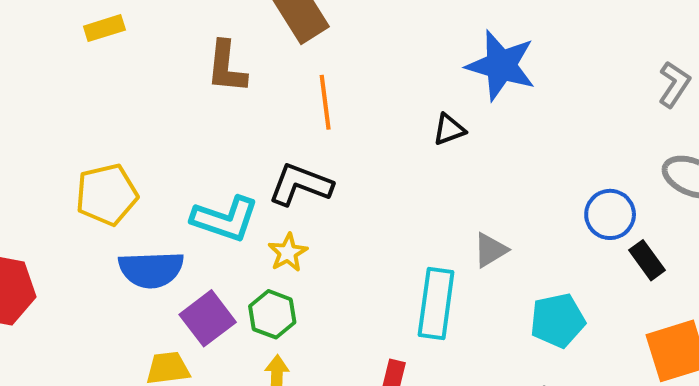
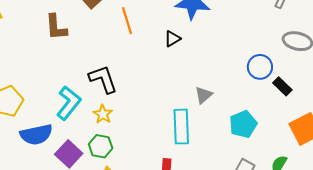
orange line: (325, 102) -> (127, 21), moved
black L-shape: (300, 185) -> (103, 79), turned 60
cyan L-shape: (225, 219) -> (69, 103), turned -60

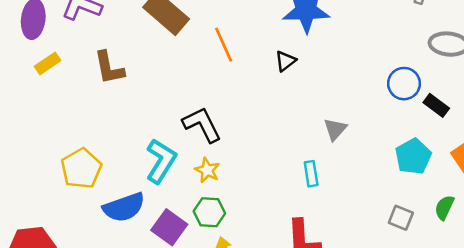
brown L-shape: (56, 27) -> (109, 68), moved
cyan pentagon: (243, 124) -> (413, 156), moved
cyan rectangle: (181, 127) -> (311, 174), size x0.6

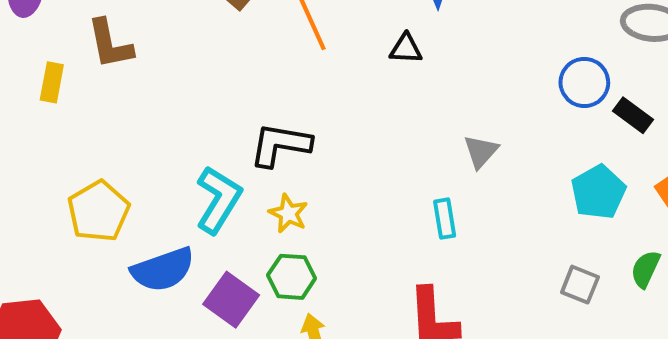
black triangle: (286, 61) -> (406, 49), turned 40
yellow rectangle: (48, 63) -> (52, 82), moved, turned -45
brown L-shape: (109, 68) -> (110, 44), moved
black L-shape: (202, 125) -> (280, 145), turned -54

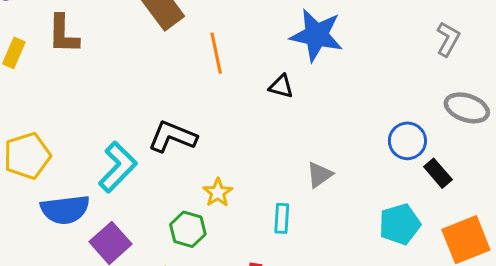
yellow star: (288, 213) -> (218, 193), moved
green hexagon: (292, 277) -> (188, 229), moved

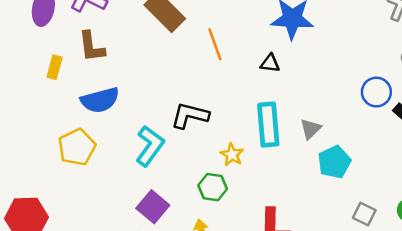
blue semicircle: (65, 210) -> (100, 100), moved
cyan rectangle: (282, 218) -> (268, 125), moved, size x1.8
cyan pentagon: (400, 224) -> (334, 162), moved

